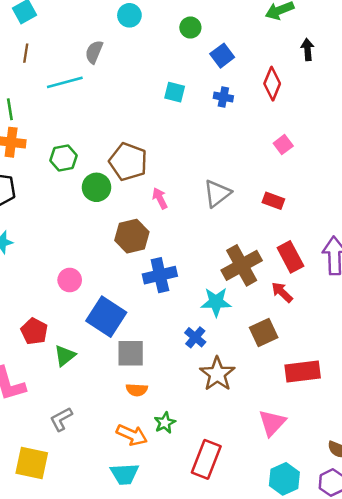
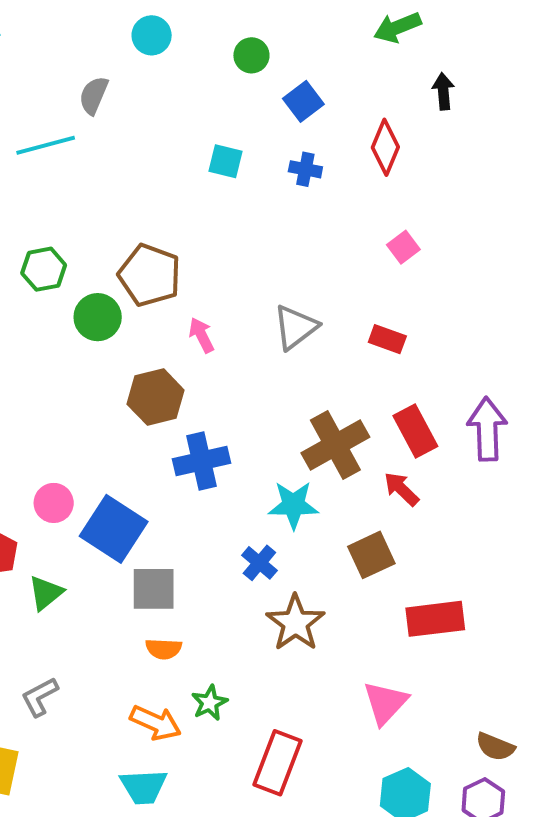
pink circle: (70, 280) -> (54, 503), moved

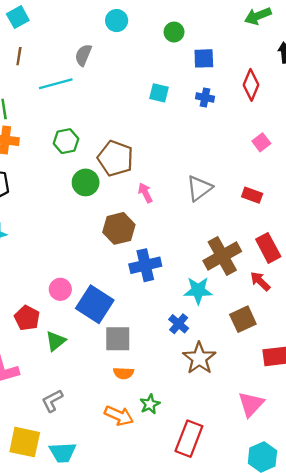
blue square: (303, 101) -> (204, 58), turned 35
green hexagon: (44, 269) -> (66, 141), moved
cyan trapezoid: (144, 787) -> (63, 452), moved

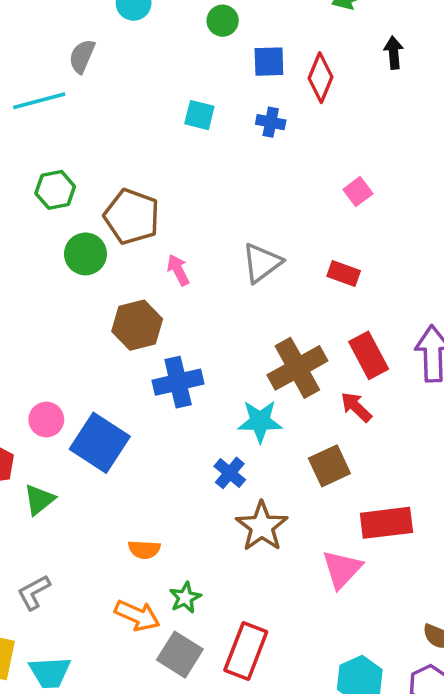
red diamond: (251, 85) -> (321, 78), moved
gray square: (118, 339) -> (180, 655), moved, turned 32
pink triangle: (251, 404) -> (342, 569), moved

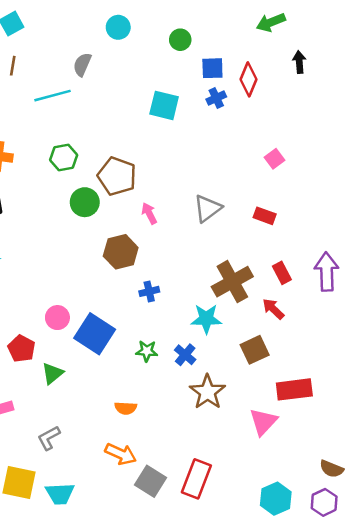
cyan square: (199, 115) -> (164, 105), size x1.4
blue cross: (271, 122) -> (216, 98), moved, turned -36
red rectangle: (369, 355) -> (282, 273), size x0.7
blue cross: (178, 382) -> (149, 291), size x0.6
green star: (185, 598) -> (147, 351), moved, turned 30

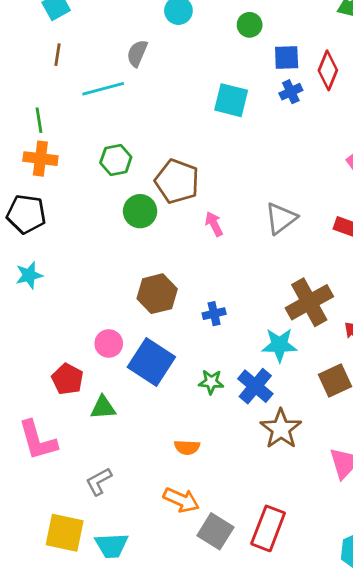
brown hexagon: (121, 252) -> (157, 294), moved
blue cross: (185, 355) -> (255, 386), size x1.4
green triangle: (52, 373) -> (103, 408), turned 35

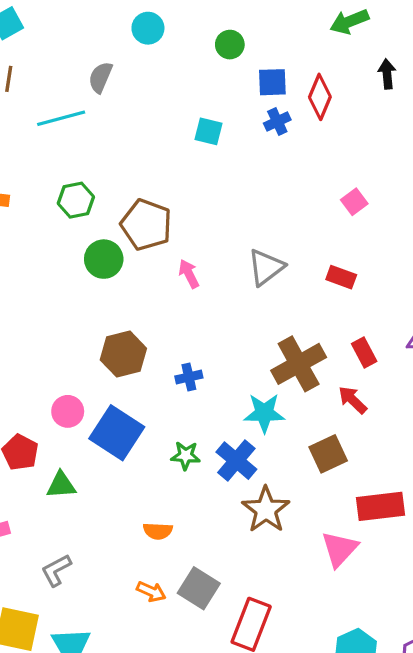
cyan square: (231, 100) -> (209, 131), size x0.7
orange arrow: (181, 500) -> (151, 592), size x0.7
gray square: (215, 531) -> (199, 588), moved

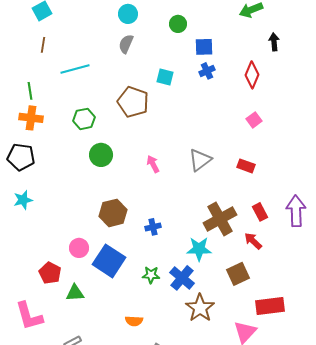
gray semicircle: (100, 77) -> (126, 44), moved
red diamond: (320, 97) -> (252, 75), moved
brown pentagon: (146, 225) -> (133, 102), moved

